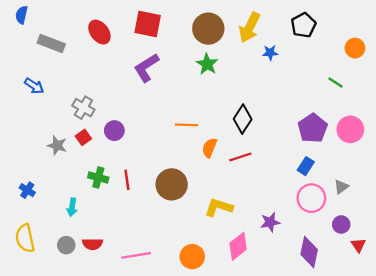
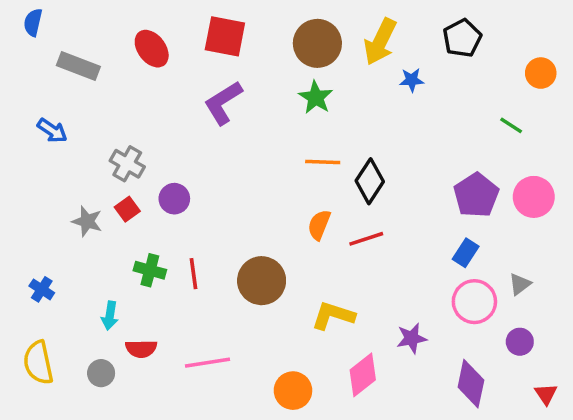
orange line: (187, 125) -> (323, 162), moved
red semicircle: (93, 244) -> (141, 349), moved
red triangle: (358, 245) -> (546, 394), moved
pink line: (136, 255) -> (207, 363), moved

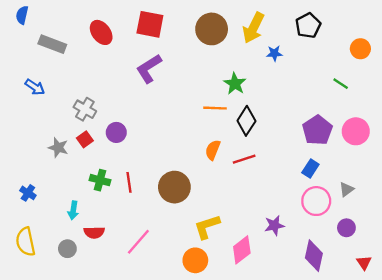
green star: (316, 97) -> (235, 84), moved
yellow L-shape: (333, 316) -> (207, 227), moved, turned -36
pink line: (207, 363) -> (138, 242), turned -40

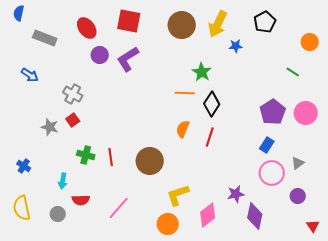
purple circle: (116, 132) -> (100, 55), moved
red line: (244, 159) -> (210, 137), turned -54
purple diamond: (314, 256) -> (255, 216), moved

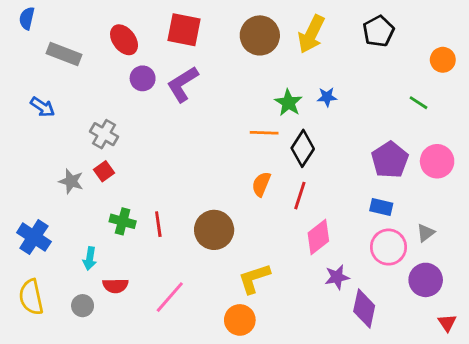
blue star: (236, 46) -> (327, 97), moved
blue rectangle: (267, 145) -> (381, 207), turned 70
blue cross: (24, 166) -> (34, 237), size x1.6
purple circle: (298, 196) -> (426, 280), size x1.5
pink diamond: (208, 215) -> (318, 237), moved

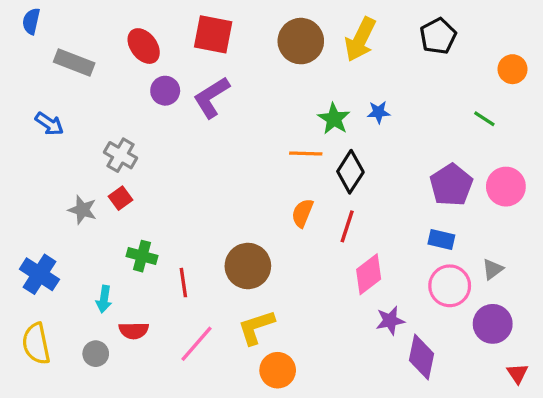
red line: (158, 224) -> (183, 283), moved
yellow L-shape: (254, 278) -> (256, 327), moved

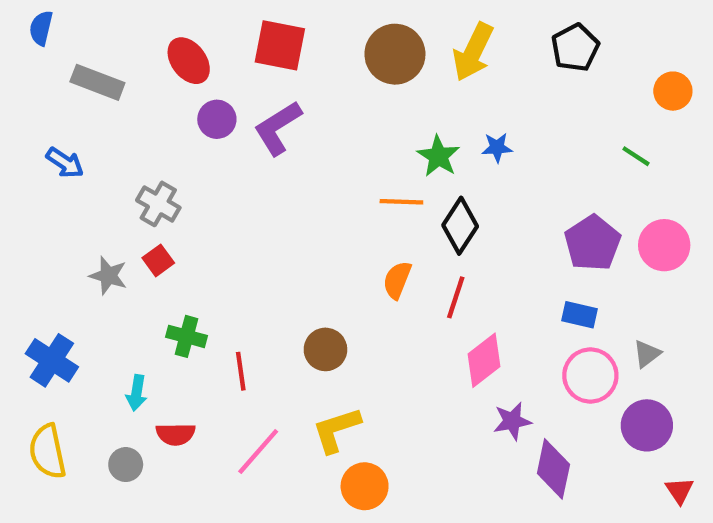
brown circle: (248, 266) -> (325, 349), size x0.7

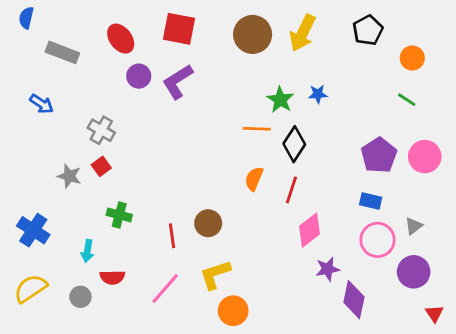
orange circle: (673, 91) -> (412, 58), moved
red line: (241, 371) -> (172, 236), moved
yellow semicircle: (48, 451) -> (30, 288), turned 68

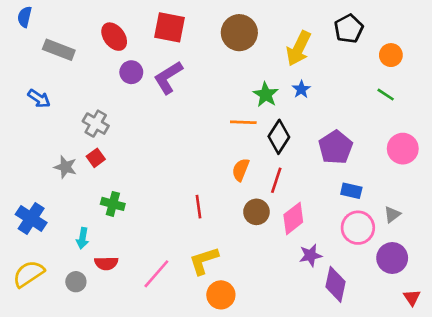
yellow arrow: (303, 33) -> (299, 48), moved
blue star: (318, 94) -> (301, 89), turned -30
purple pentagon: (379, 155) -> (336, 147), moved
brown circle: (208, 223) -> (256, 212), moved
red line: (172, 236) -> (198, 207), moved

